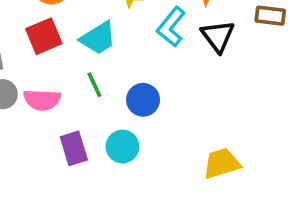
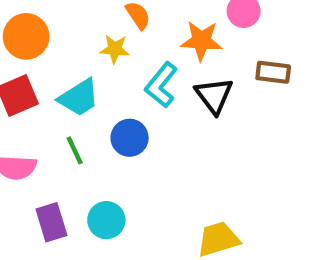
blue circle: (143, 100) -> (130, 138), moved

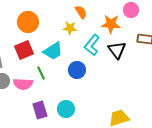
green line: (75, 150) -> (41, 73), moved

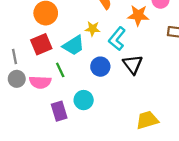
yellow star: (70, 28) -> (93, 29), moved
black triangle: (117, 50) -> (133, 64), moved
cyan circle: (66, 109) -> (84, 100), moved

